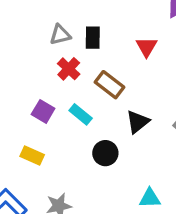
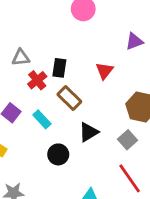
gray triangle: (60, 35) -> (21, 58), moved
black rectangle: (93, 38) -> (59, 68), moved

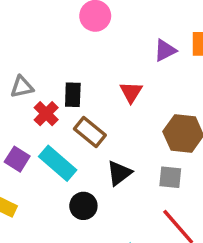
cyan rectangle: (42, 119) -> (58, 163), size x1.5
gray square: (127, 140) -> (170, 177), turned -36

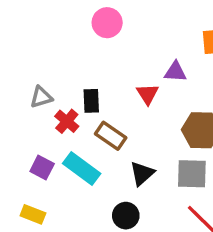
purple triangle: (165, 50) -> (175, 72), moved, turned 35
gray square: (170, 177) -> (192, 174), size x1.4
black circle: (83, 206) -> (126, 216), moved

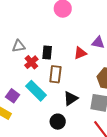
red triangle: (148, 94) -> (80, 53), turned 32
brown rectangle: (111, 136) -> (55, 74), turned 54
purple square: (42, 167) -> (13, 96), moved

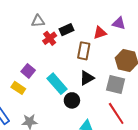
black rectangle: (47, 52) -> (66, 30), turned 56
brown rectangle: (55, 74) -> (84, 51), moved
cyan rectangle: (36, 91) -> (57, 84), moved

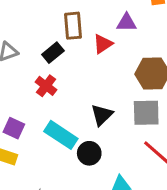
red cross: (50, 38) -> (46, 86), moved
brown rectangle: (84, 51) -> (73, 26), moved

